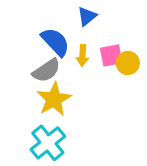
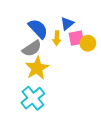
blue triangle: (87, 16) -> (67, 24), moved

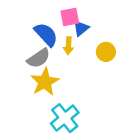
pink square: (76, 38) -> (70, 17), moved
cyan cross: (33, 98) -> (65, 118), moved

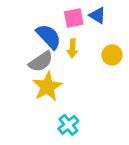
blue triangle: (81, 28) -> (97, 15), moved, turned -49
cyan cross: (65, 118) -> (68, 125), size x0.7

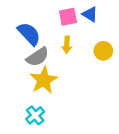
blue semicircle: (49, 37) -> (29, 34), moved
cyan cross: (68, 125) -> (35, 115), moved

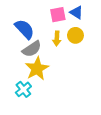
yellow circle: (103, 51) -> (75, 35), moved
cyan cross: (35, 115) -> (23, 89), moved

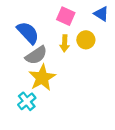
blue triangle: (77, 12) -> (101, 14), moved
pink square: (58, 15) -> (66, 16), turned 35

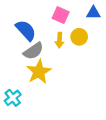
blue triangle: (101, 14) -> (93, 13), turned -32
cyan cross: (27, 101) -> (13, 98), moved

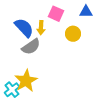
yellow arrow: (60, 40) -> (41, 28), moved
yellow star: (39, 72) -> (26, 81), moved

